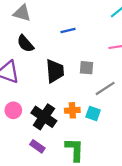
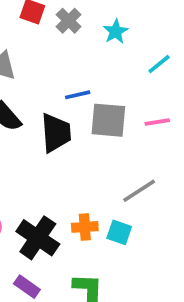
gray square: (87, 68) -> (108, 120), moved, size x1.5
black trapezoid: (55, 71) -> (56, 133), moved

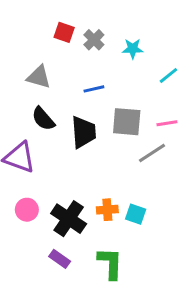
cyan star: (116, 32) -> (133, 49), turned 30
blue line: (78, 95) -> (94, 89), moved
gray line: (139, 191) -> (152, 153), moved

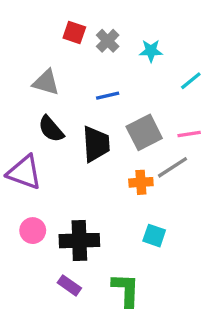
gray square: (127, 122) -> (144, 132), turned -32
orange cross: (107, 210) -> (141, 182), moved
black cross: (69, 219) -> (79, 241), turned -36

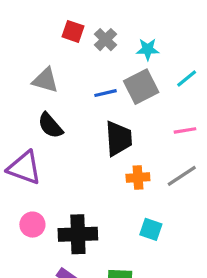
gray square: (144, 132) -> (141, 87), moved
black trapezoid: (96, 144) -> (118, 139), moved
gray line: (173, 167) -> (182, 176), moved

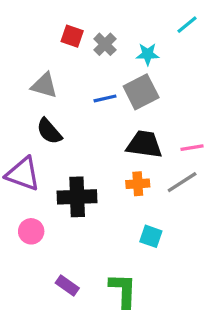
cyan line: (187, 78) -> (187, 25), moved
pink line: (185, 130) -> (192, 148), moved
black trapezoid: (118, 139) -> (144, 144), moved, turned -78
black cross: (78, 234) -> (77, 197), moved

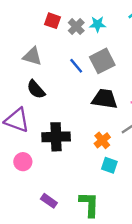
cyan star: (148, 54) -> (98, 24), moved
blue line: (105, 98) -> (76, 66), turned 63
orange cross: (138, 184) -> (102, 140), moved, turned -35

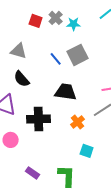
gray cross: (76, 27) -> (56, 18), moved
black trapezoid: (105, 99) -> (66, 92), moved
cyan square: (109, 165) -> (87, 151), moved

